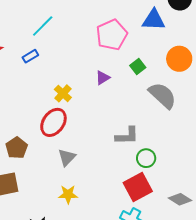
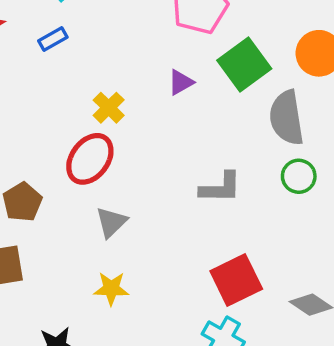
green square: (138, 67) -> (244, 65), size x1.8
gray semicircle: (162, 95) -> (287, 118), turned -144
green circle: (146, 158) -> (299, 176), moved

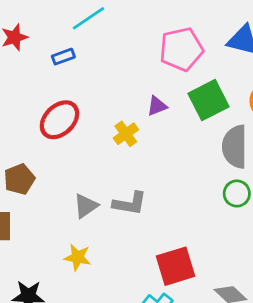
yellow cross: (109, 108) -> (126, 134), moved
red ellipse: (90, 159) -> (59, 120), moved
gray L-shape: (220, 188) -> (130, 203), moved

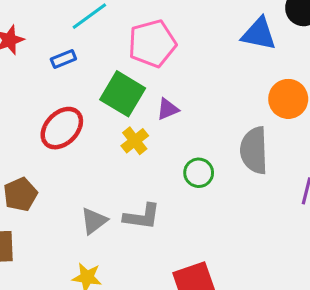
pink pentagon: (181, 49) -> (152, 44), moved
green square: (208, 100) -> (123, 94), moved, turned -30
green circle: (237, 194) -> (199, 173), moved

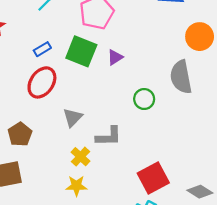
blue rectangle: (63, 59) -> (42, 49), moved
yellow cross: (135, 141) -> (81, 157), moved
gray triangle: (94, 221) -> (73, 117), moved

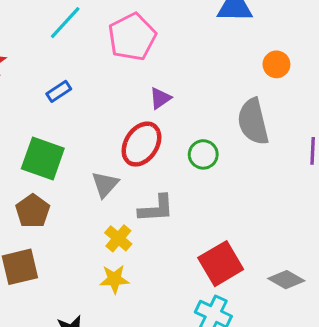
orange circle: (200, 37) -> (276, 64), size x0.7
green square: (81, 51) -> (43, 159), moved
red ellipse: (42, 82) -> (141, 144), moved

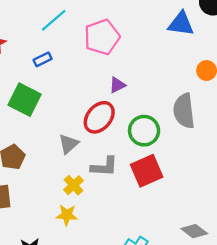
blue rectangle: (59, 91) -> (43, 59), moved
green circle: (203, 154) -> (144, 131), size x1.4
green square: (43, 159) -> (25, 100), moved
red square: (221, 264) -> (147, 171), moved

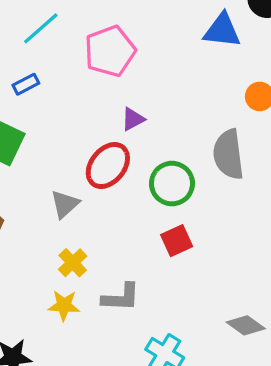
gray L-shape: (104, 167) -> (121, 297), moved
red square: (147, 171) -> (177, 241), size x0.7

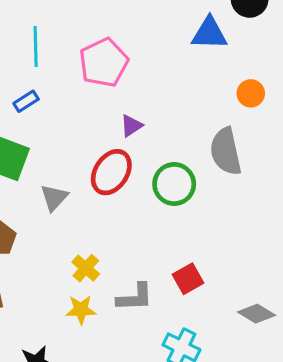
cyan line: (41, 28) -> (36, 46), turned -45
gray triangle: (65, 204) -> (54, 197), moved
red square: (177, 241) -> (188, 279), moved

